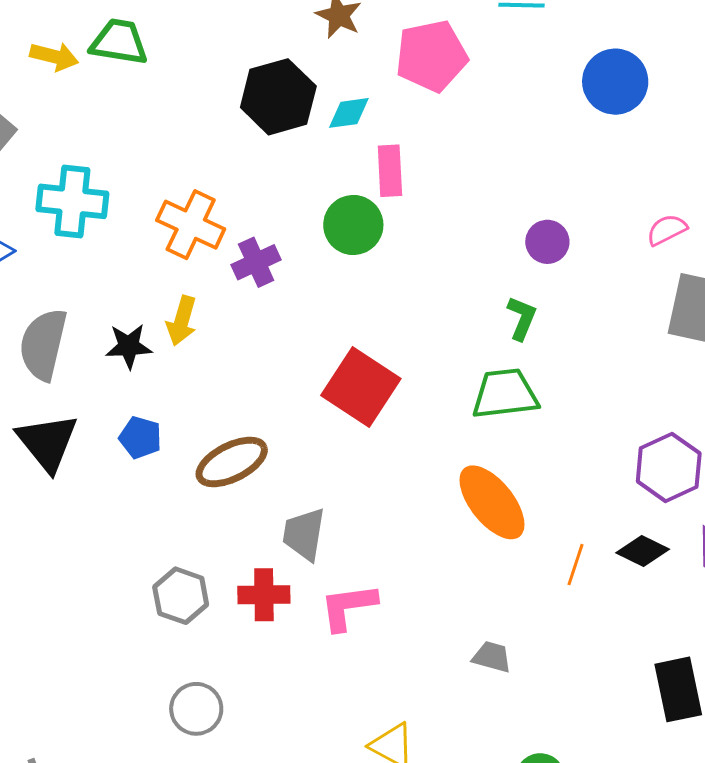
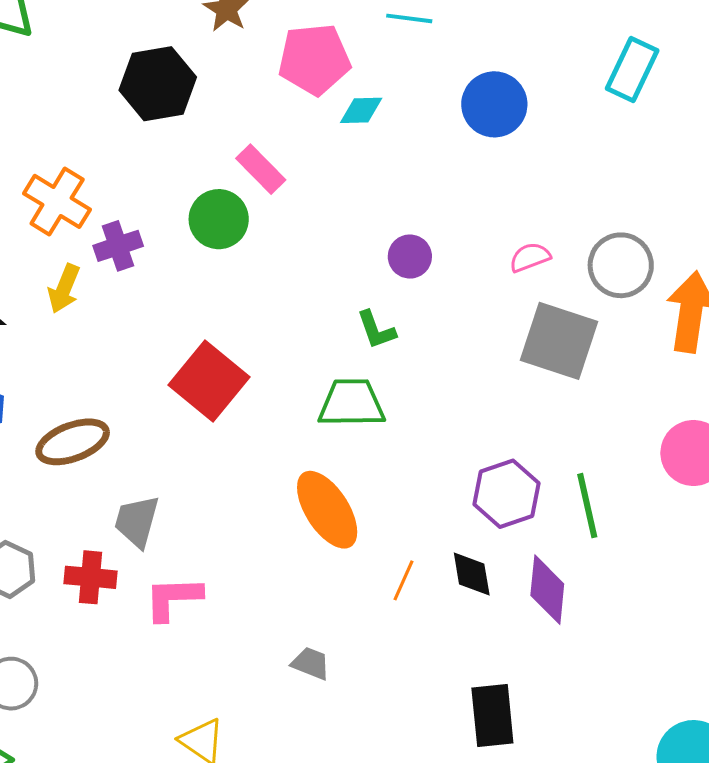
cyan diamond: (349, 113) -> (361, 110), moved
pink rectangle: (390, 171) -> (261, 169), turned -48
green L-shape: (522, 318) -> (376, 330), turned 132
yellow arrow: (182, 321) -> (64, 289), moved
black diamond: (643, 551) -> (472, 574), turned 48

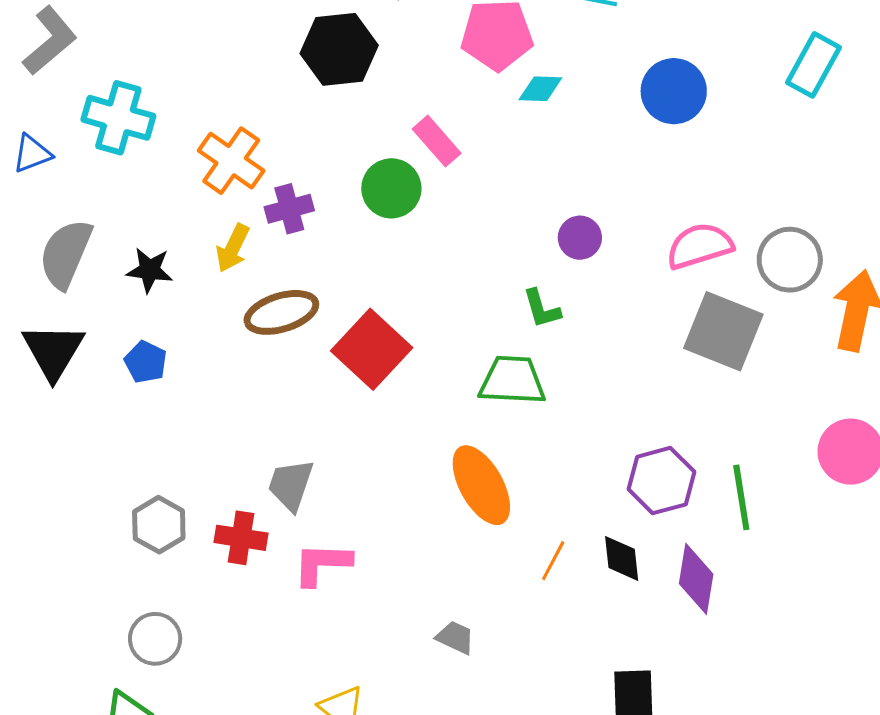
pink semicircle: (530, 257) -> (700, 246), size x1.6
brown ellipse: (73, 442) -> (281, 312), moved

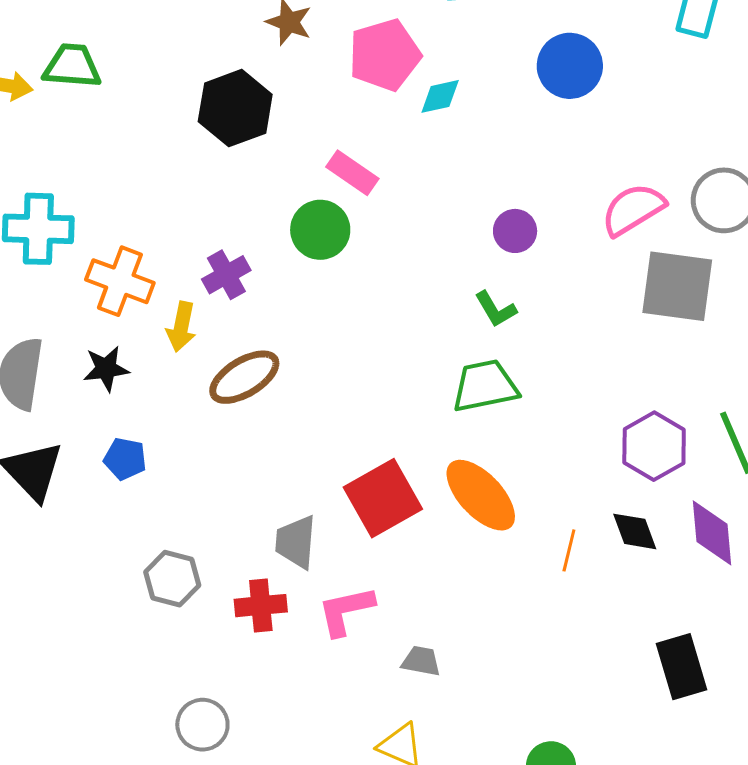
orange cross: (231, 161) -> (120, 281), moved
red square: (372, 349) -> (383, 498), moved, turned 32
gray hexagon: (159, 525) -> (172, 579), moved
gray trapezoid: (455, 637) -> (421, 661), moved

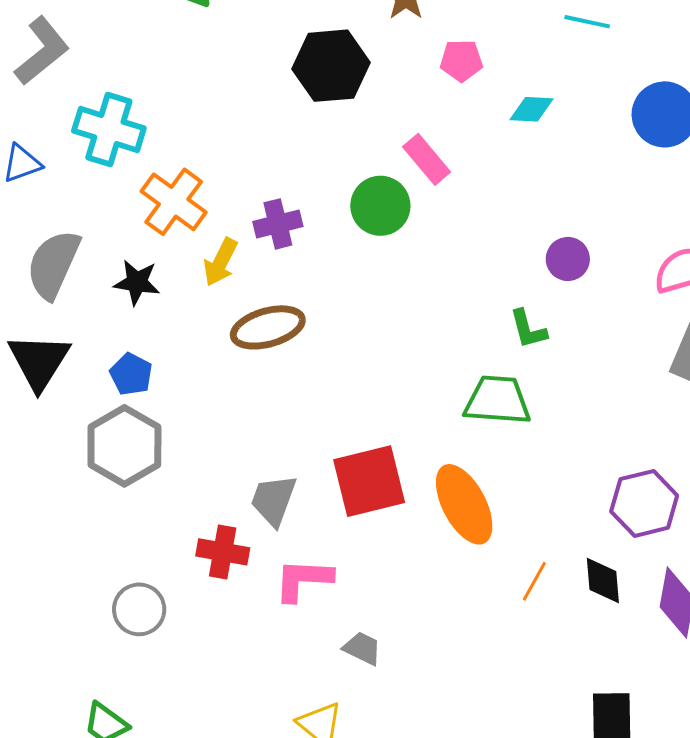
pink pentagon: (385, 55) -> (461, 61), moved, size x0.6
gray hexagon: (172, 579) -> (124, 446), moved, size x1.4
gray circle: (202, 725) -> (139, 609), moved

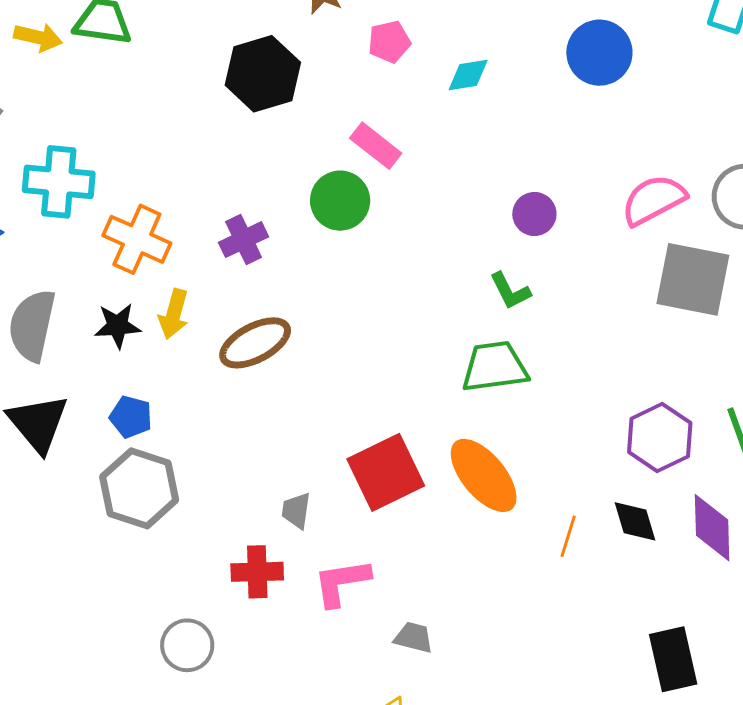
yellow arrow: (220, 262) -> (174, 314), moved
gray trapezoid: (274, 500) -> (296, 511), size x0.7

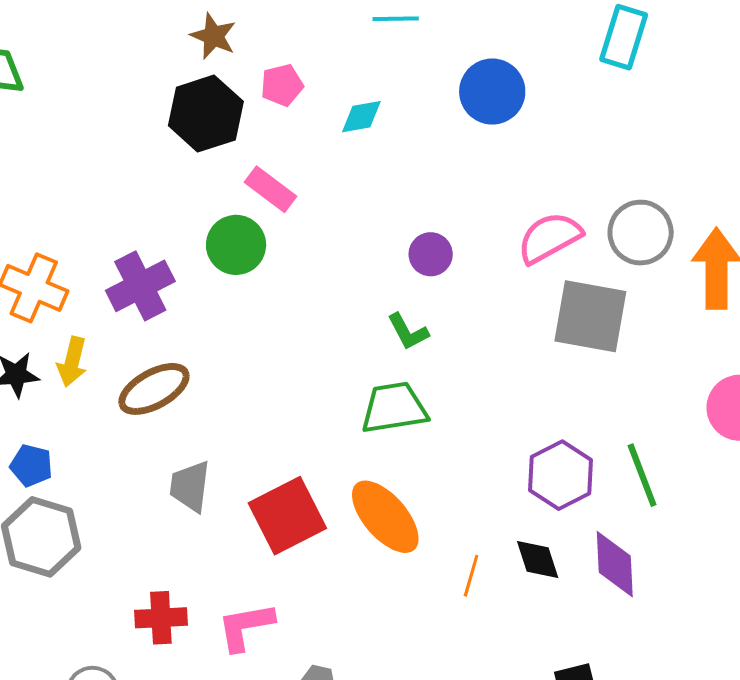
black hexagon: (263, 74) -> (206, 114), moved
purple cross: (244, 240) -> (140, 286), size x1.4
gray trapezoid: (296, 511) -> (190, 486), moved, size x1.4

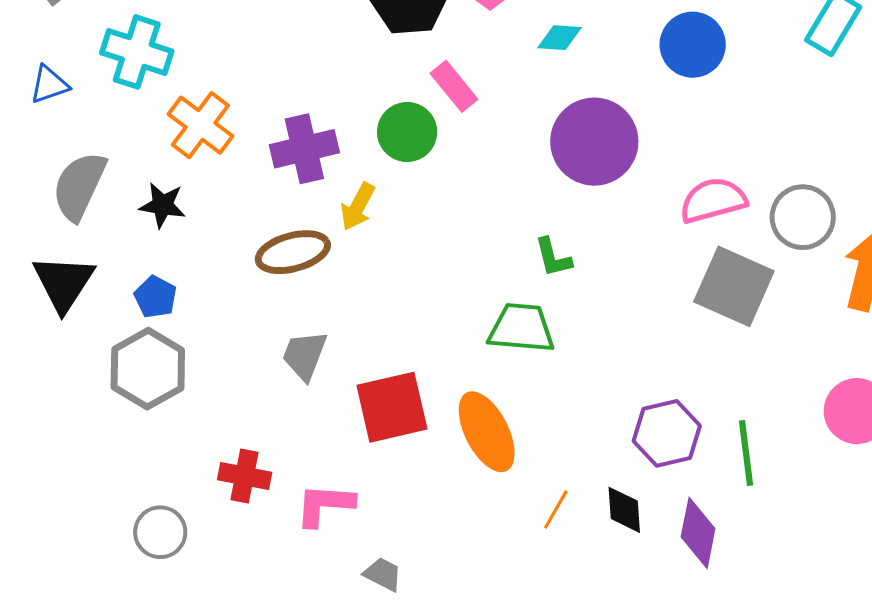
purple circle: (431, 254) -> (594, 142), moved, size x2.0
yellow arrow: (72, 362) -> (358, 207), moved

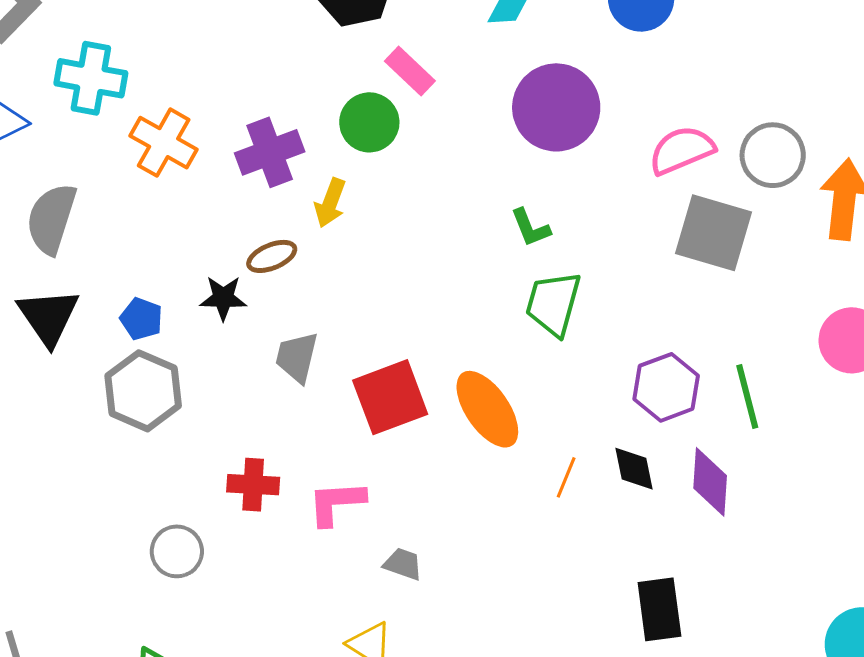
black star: (163, 205) -> (223, 298), moved
brown ellipse: (293, 252) -> (272, 256), size x0.7
green trapezoid: (521, 328) -> (553, 303), moved, turned -72

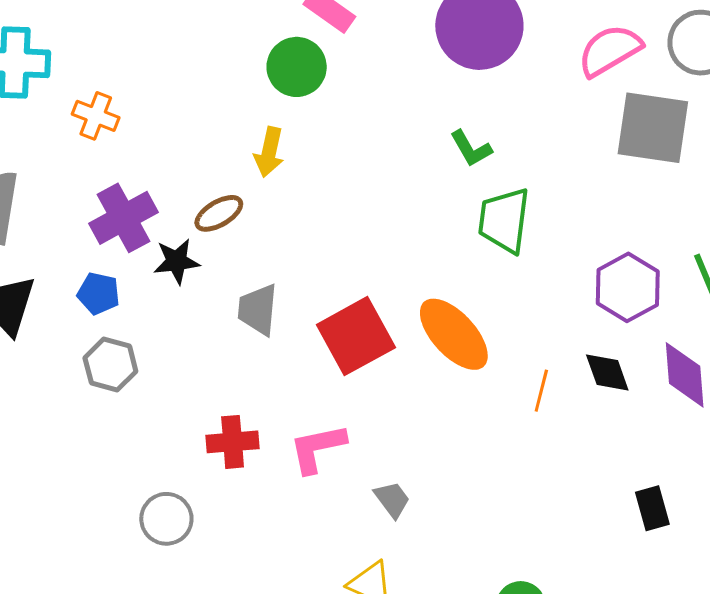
orange cross: (164, 143) -> (96, 116), size x0.7
purple cross: (270, 152) -> (123, 218), moved
gray hexagon: (143, 391) -> (110, 365), size x0.7
gray trapezoid: (403, 564) -> (392, 499), turned 42
black rectangle: (659, 609) -> (652, 508), size x0.7

